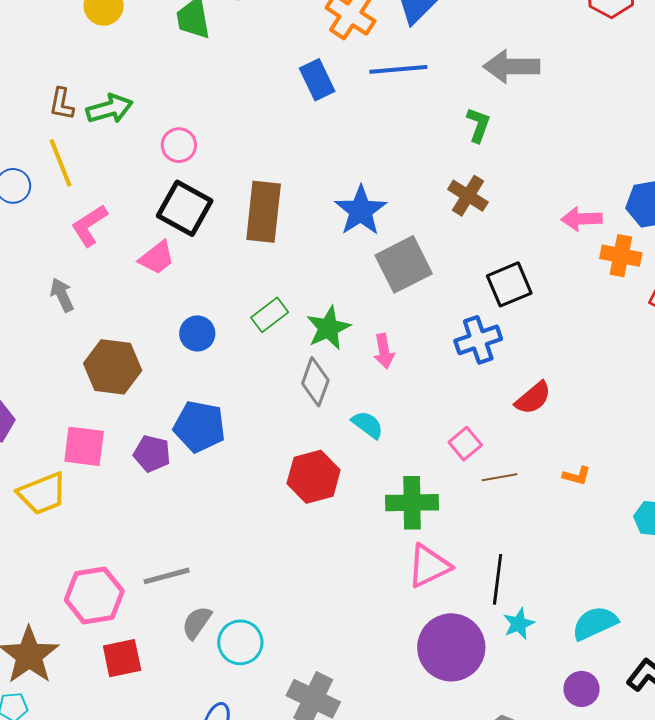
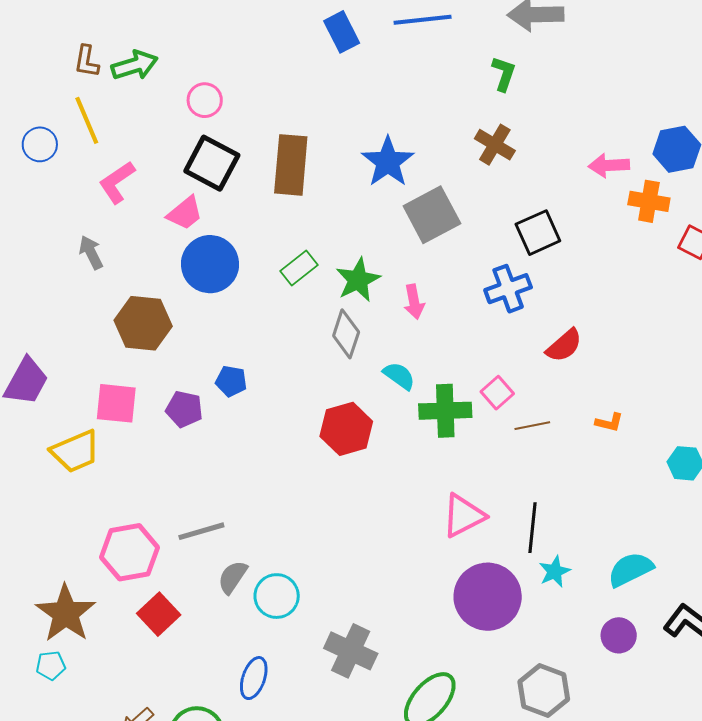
blue circle: (197, 333) -> (210, 264), moved, size x1.6
blue pentagon: (199, 427) -> (231, 381), size x0.6
green cross: (412, 503) -> (445, 411), moved
red square: (122, 658) -> (159, 614), turned -30

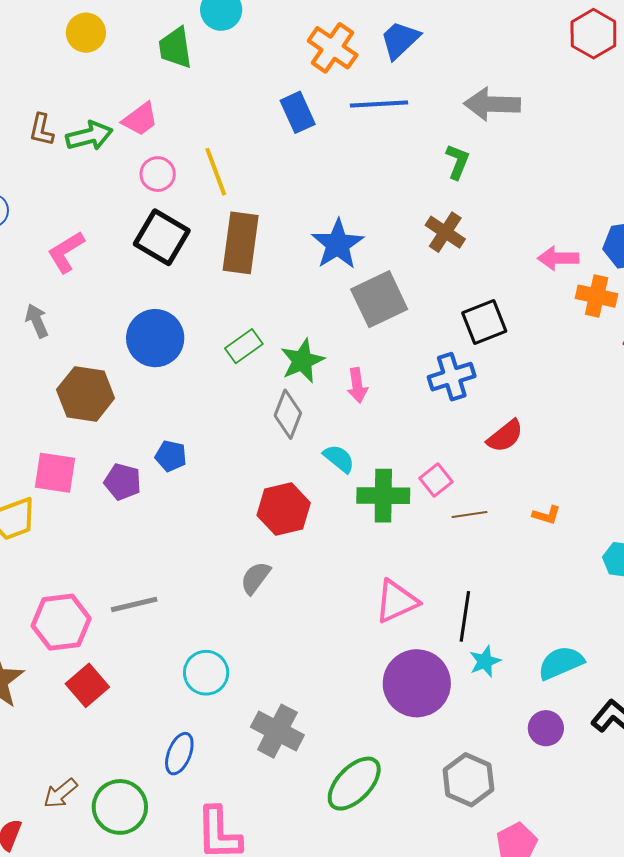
yellow line: (87, 120) -> (216, 172), moved
pink trapezoid: (185, 213) -> (140, 119), moved
gray semicircle: (233, 577) -> (255, 578), moved

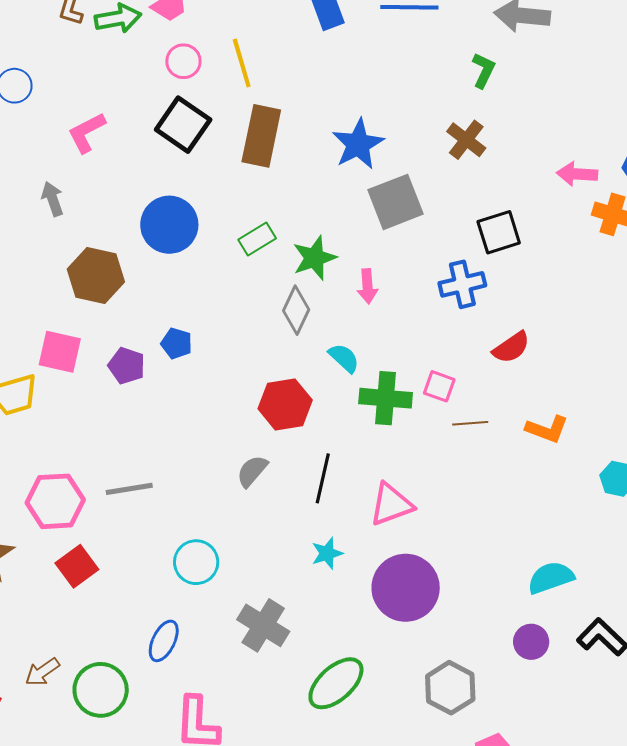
pink square: (436, 480) -> (439, 386), turned -36
orange L-shape: (547, 515) -> (547, 429), size x1.5
black line: (465, 616) -> (323, 478), moved
cyan star: (485, 661) -> (327, 553), moved

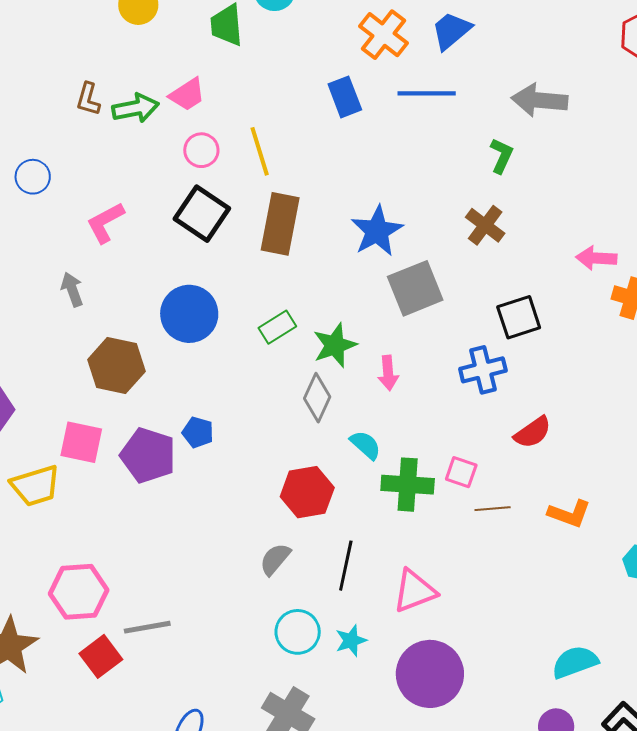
purple pentagon: (127, 366) -> (148, 455), size x1.5
gray line: (129, 489) -> (147, 627), moved
cyan circle: (196, 562) -> (298, 632), moved

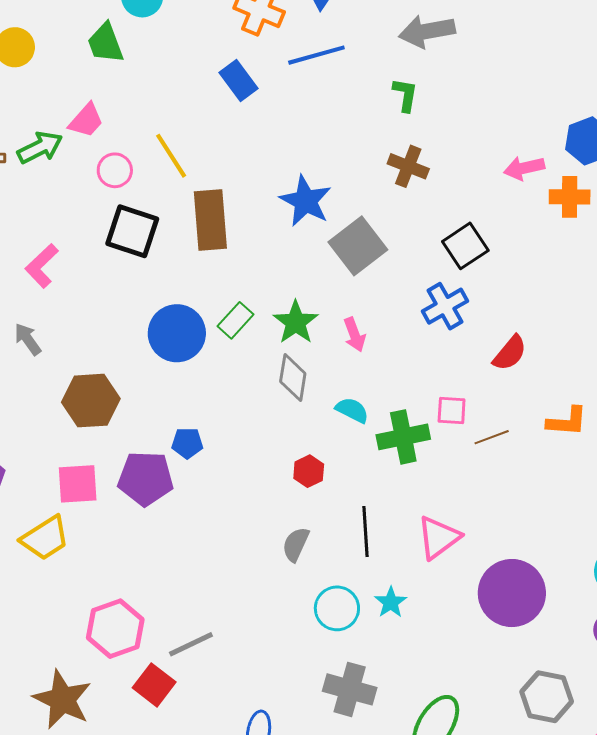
blue circle: (189, 314) -> (177, 333), moved
red hexagon: (307, 492) -> (309, 471), size x0.6
purple circle: (430, 674) -> (512, 593), moved

